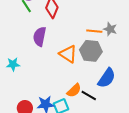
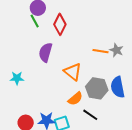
gray hexagon: (91, 51) -> (97, 88), moved
blue semicircle: (107, 78) -> (118, 87), moved, turned 130
orange semicircle: (74, 90) -> (75, 99), moved

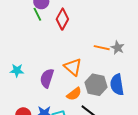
purple semicircle: (45, 52) -> (47, 78), moved

